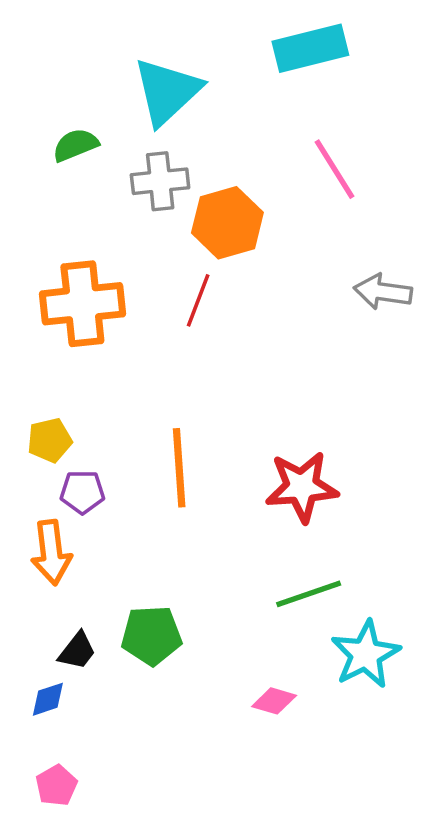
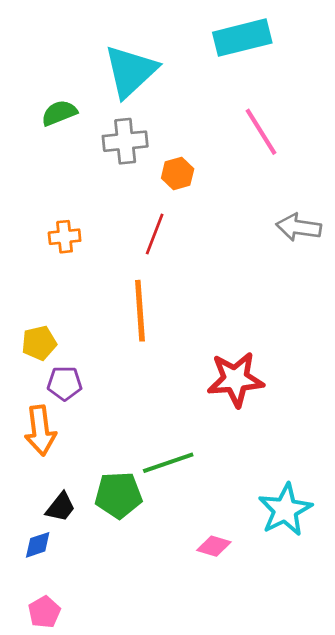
orange hexagon: (227, 223) -> (178, 173), size x0.6
orange cross: (82, 304) -> (65, 237), size x0.5
orange line: (179, 468) -> (140, 311), moved
green line: (309, 594) -> (168, 463), moved

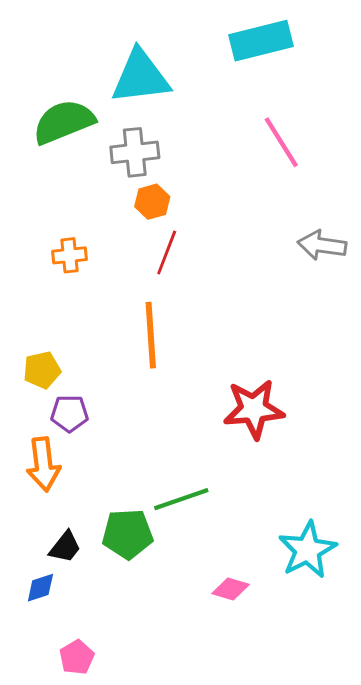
cyan triangle: (130, 71) -> (141, 77), turned 36
green semicircle: (59, 113) -> (64, 122), size x1.6
orange hexagon: (178, 173) -> (152, 202), moved
pink pentagon: (44, 612) -> (77, 657), moved

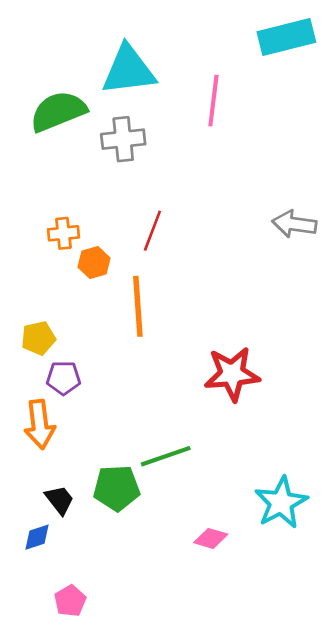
cyan rectangle: (261, 41) -> (286, 37), moved
pink line: (281, 142) -> (213, 101), moved, turned 39
orange hexagon: (152, 202) -> (94, 263), moved
black trapezoid: (65, 547) -> (60, 500), turned -76

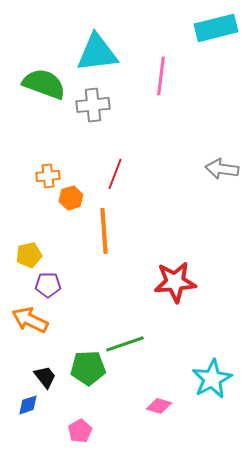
green semicircle: (58, 111) -> (44, 84), turned 42
orange arrow: (40, 424) -> (30, 320), turned 123
pink pentagon: (70, 601) -> (80, 431), moved

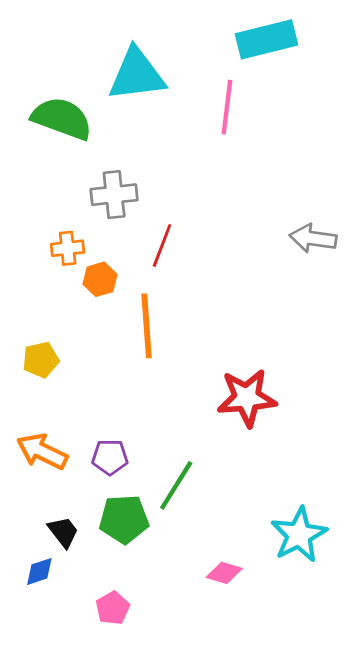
cyan rectangle: (216, 28) -> (267, 39), moved
gray cross: (93, 105) -> (114, 195), moved
purple pentagon: (48, 285) -> (110, 457), moved
green line: (125, 344) -> (176, 485), turned -39

